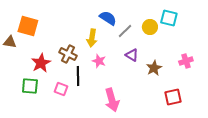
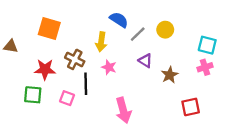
cyan square: (169, 18) -> (207, 45), moved
orange square: (28, 26) -> (49, 29), moved
red star: (41, 63) -> (45, 69), turned 30

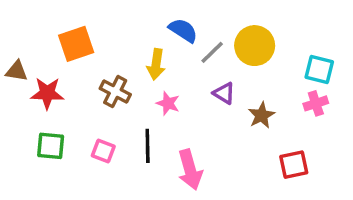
orange square: (49, 29) -> (76, 44), turned -35
yellow circle: (165, 30) -> (255, 46), size x1.5
red star: (45, 69) -> (47, 93), moved
black line: (86, 84) -> (148, 146), moved

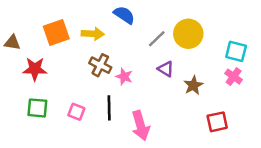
blue semicircle: (183, 30) -> (124, 15), moved
yellow arrow: (156, 64) -> (93, 34), moved, turned -95
brown triangle: (17, 71) -> (12, 43), moved
brown cross: (115, 92) -> (100, 65), moved
pink cross: (316, 103) -> (234, 77), turned -36

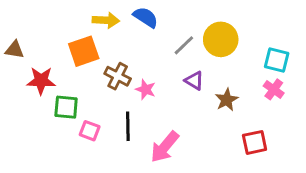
orange square: (56, 33) -> (84, 51), moved
yellow arrow: (93, 34) -> (106, 20), moved
green square: (37, 108) -> (66, 107), moved
pink arrow: (141, 126) -> (165, 147), turned 56

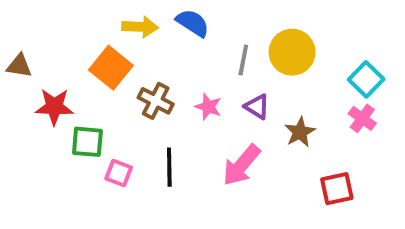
gray line: (184, 45) -> (243, 60), turned -35
orange square: (84, 51) -> (111, 68), turned -32
cyan square: (277, 60) -> (366, 79), turned 30
pink star: (146, 89) -> (208, 107), moved
pink arrow: (165, 147) -> (241, 165), moved

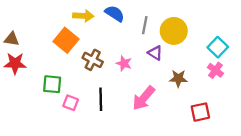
gray line: (243, 60) -> (145, 25), moved
red star: (54, 107) -> (15, 63), moved
purple triangle: (257, 107) -> (155, 53), moved
brown star: (300, 132) -> (178, 78), turned 30

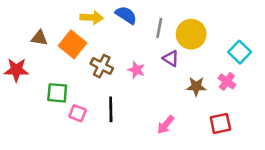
brown triangle: (12, 39) -> (39, 38), moved
pink cross: (215, 70) -> (227, 81), moved
pink arrow: (144, 98) -> (166, 125), moved, size x0.7

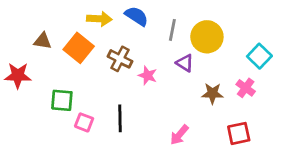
brown cross: (102, 66) -> (120, 59), moved

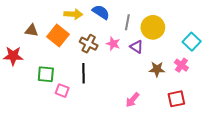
pink star: (148, 75) -> (113, 44), moved
black line: (120, 118) -> (84, 73), moved

